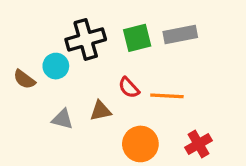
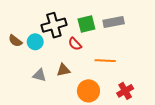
brown semicircle: (24, 79) -> (15, 41), moved
red semicircle: (129, 88) -> (75, 44), moved

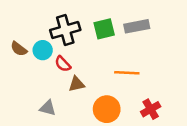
red semicircle: (75, 44) -> (63, 64), moved
gray triangle: (39, 75) -> (48, 108), moved

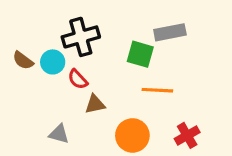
green square: (104, 29) -> (140, 54), moved, turned 30

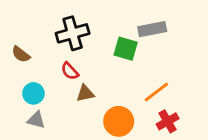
cyan circle: (53, 62) -> (33, 93), moved
orange line: (157, 90) -> (156, 92), moved, turned -40
gray triangle: (59, 134) -> (36, 120), moved

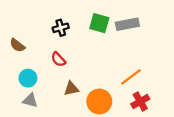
black cross: (73, 33) -> (61, 28), size x0.6
green square: (126, 49) -> (99, 23), moved
brown triangle: (85, 93) -> (71, 89), moved

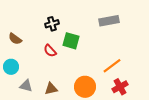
green square: (99, 23) -> (71, 41), moved
cyan circle: (28, 78) -> (11, 67), moved
brown triangle: (71, 89) -> (51, 89), moved

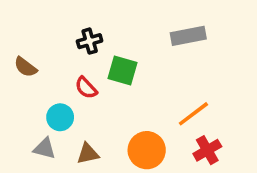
cyan circle: (11, 67) -> (60, 117), moved

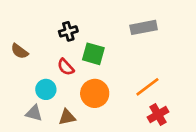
orange circle: (147, 150) -> (95, 93), moved

